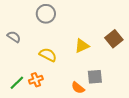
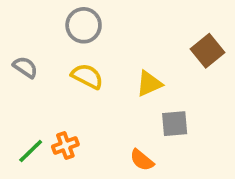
brown square: (114, 39) -> (207, 51), moved
yellow semicircle: (48, 55) -> (87, 76), moved
gray square: (95, 77) -> (175, 124), moved

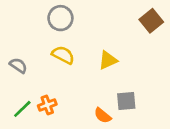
brown square: (207, 51) -> (151, 21), moved
gray semicircle: (25, 67) -> (18, 66), moved
gray square: (175, 124) -> (126, 101), moved

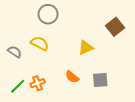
brown square: (151, 21) -> (115, 27), moved
yellow semicircle: (63, 55) -> (40, 43), moved
orange semicircle: (103, 116) -> (72, 77), moved

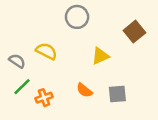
gray circle: (48, 14) -> (77, 17), moved
green line: (18, 86) -> (22, 87), moved

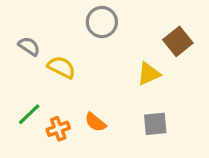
yellow triangle: (100, 56) -> (149, 74), moved
gray semicircle: (17, 61) -> (29, 46), moved
orange semicircle: (84, 90) -> (95, 122), moved

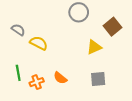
gray circle: (102, 22) -> (79, 12), moved
green line: (29, 114) -> (18, 73), turned -56

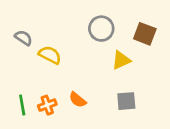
gray circle: (79, 12) -> (101, 29), moved
brown square: (113, 27) -> (145, 34), turned -30
green line: (18, 73) -> (22, 105), moved

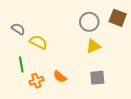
gray circle: (101, 29) -> (89, 22), moved
brown square: (145, 34) -> (118, 18), moved
green line: (22, 105) -> (21, 64), moved

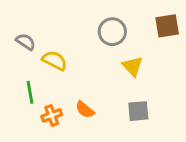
brown square: (118, 18) -> (167, 26), turned -30
gray circle: (89, 22) -> (112, 32), moved
yellow triangle: (93, 46) -> (133, 66), turned -49

